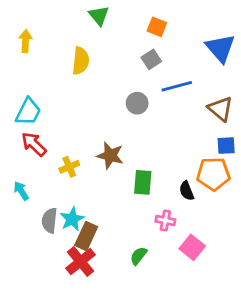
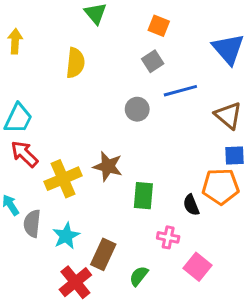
yellow cross: (69, 167) -> (63, 179), size x1.6
gray semicircle: (49, 220) -> (32, 223), moved
brown rectangle: (86, 236) -> (103, 254), moved

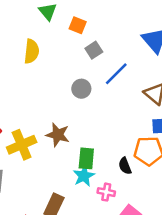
orange square: (159, 26) -> (78, 25), moved
blue line: (180, 91) -> (116, 74), turned -30
cyan star: (66, 236) -> (84, 176), moved

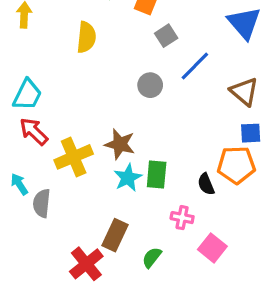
cyan star: (84, 176) -> (128, 178), moved

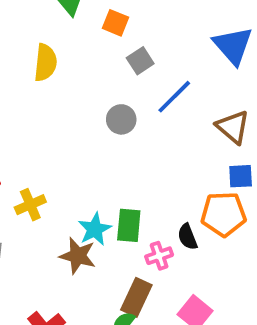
brown star: (120, 144) -> (78, 256), moved
yellow cross: (74, 157) -> (30, 205), size x0.7
pink cross: (182, 218) -> (159, 256), moved, turned -30
brown rectangle: (115, 235) -> (136, 297), moved

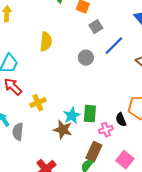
yellow semicircle: (45, 63) -> (46, 42), moved

